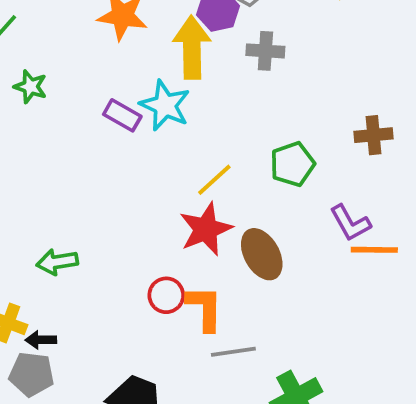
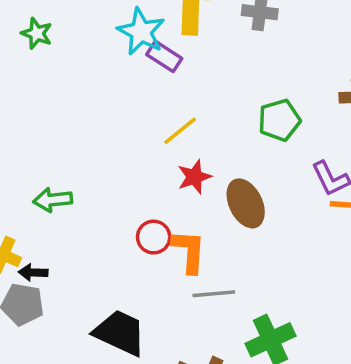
cyan star: (165, 105) -> (141, 32), moved
purple rectangle: (122, 115) -> (164, 56), moved
yellow line: (214, 180) -> (180, 131), moved
red star: (206, 229) -> (194, 177), size x0.7

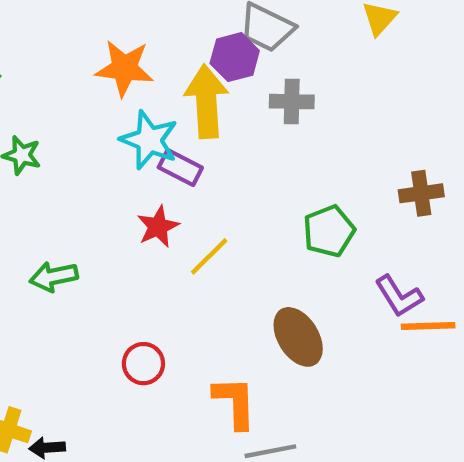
red star: (194, 177) -> (158, 227), moved
green arrow: (53, 200) -> (54, 277), moved
red circle: (154, 237) -> (143, 364), moved

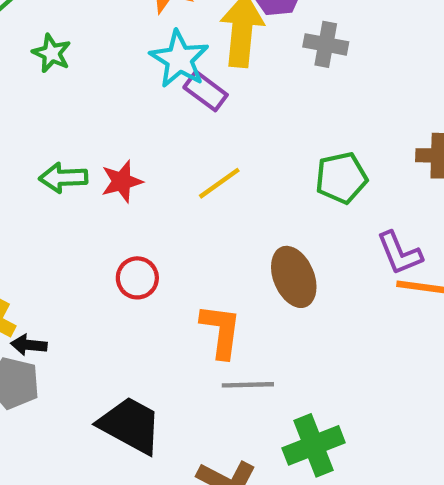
red star: (158, 227) -> (122, 181), moved

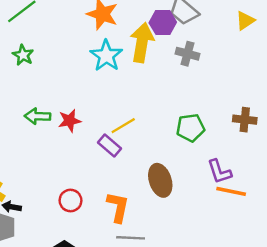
green star: (52, 53) -> (23, 55), moved
purple rectangle: (206, 91) -> (110, 146), moved
red circle: (137, 278) -> (70, 200), moved

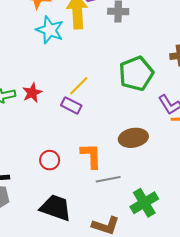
green pentagon: (190, 128) -> (136, 74), size x1.4
brown ellipse: (160, 180) -> (133, 138), moved, turned -68

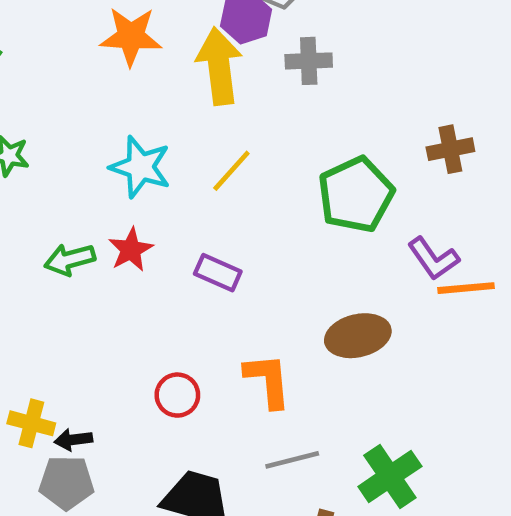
cyan star: (50, 30) -> (140, 167), moved
yellow line: (79, 86) -> (231, 171), moved
gray line: (108, 179) -> (292, 460), moved

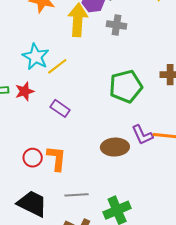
yellow line: (231, 171) -> (57, 66), moved
purple L-shape: (433, 259) -> (142, 135), moved
orange L-shape: (268, 380) -> (57, 158), moved

